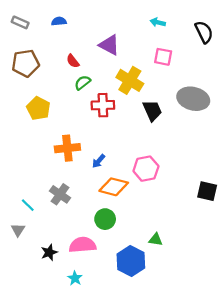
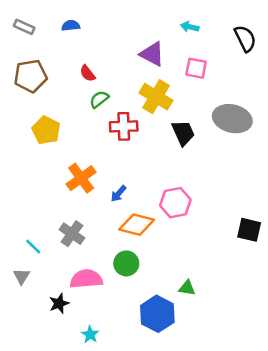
purple triangle: (109, 45) -> (152, 54), moved
orange cross: (67, 148) -> (81, 178), turned -30
pink semicircle: (83, 245) -> (86, 279), moved

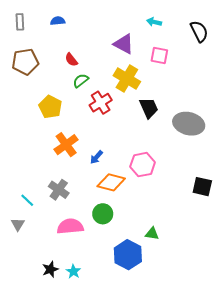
gray rectangle: (24, 27) -> (20, 22), turned 63
gray ellipse: (232, 119) -> (189, 124), moved
red cross: (124, 126) -> (101, 103), turned -30
yellow pentagon: (46, 130) -> (50, 107), moved
black star: (59, 303) -> (50, 269), moved

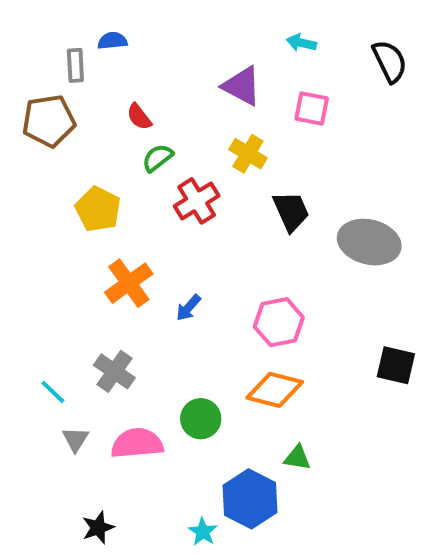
gray rectangle: (20, 22) -> (75, 65), moved
yellow cross: (127, 79) -> (248, 154), size x0.7
orange diamond: (111, 182) -> (275, 390), moved
gray triangle: (18, 224) -> (75, 439), moved
cyan star: (73, 271) -> (203, 532), moved

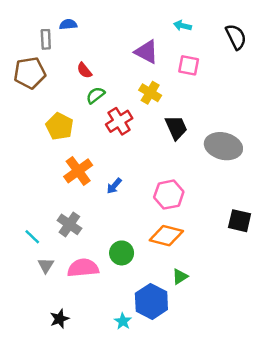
green triangle: (297, 458) -> (180, 277), turned -42

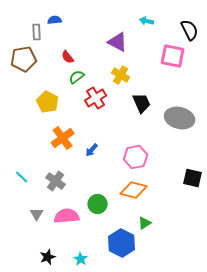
pink square: (189, 65) -> (173, 56), moved, size x1.4
cyan line: (32, 237) -> (22, 177), moved
cyan star: (123, 321) -> (81, 259), moved

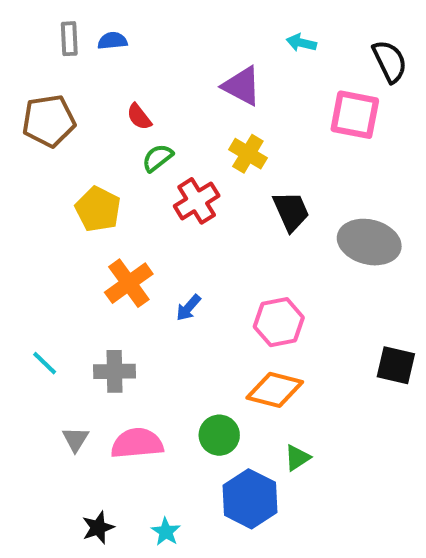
gray rectangle: (37, 32) -> (69, 39), moved
gray cross: (56, 181) -> (114, 371), turned -36
green circle: (98, 204) -> (219, 435), moved

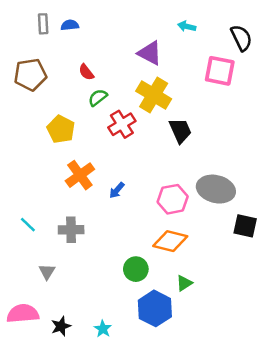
yellow cross: (248, 154) -> (154, 95), size x1.5
gray ellipse: (369, 242) -> (216, 189), moved
pink semicircle: (137, 443) -> (23, 314), moved

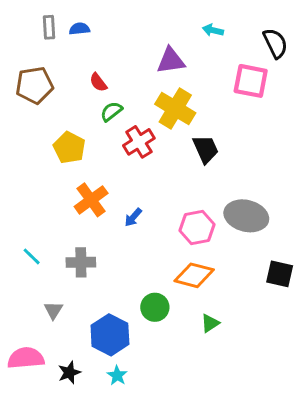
purple triangle: (150, 53) -> (171, 61), turned -36
black square: (245, 226) -> (280, 274), moved
blue hexagon: (155, 308) -> (110, 335), moved

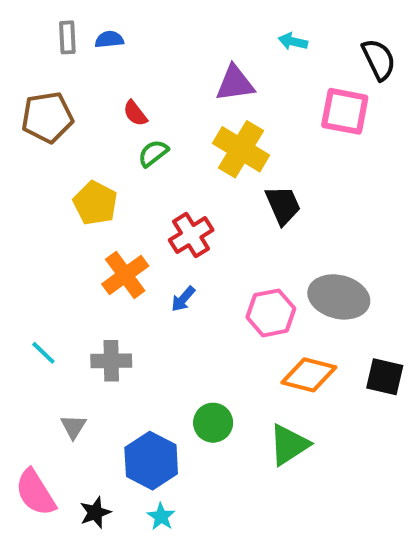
red cross: (139, 142) -> (191, 235), moved
orange diamond: (194, 275) -> (309, 375), moved
green triangle: (210, 323) -> (289, 445), size x1.6
pink semicircle: (26, 358) -> (35, 493), turned -117

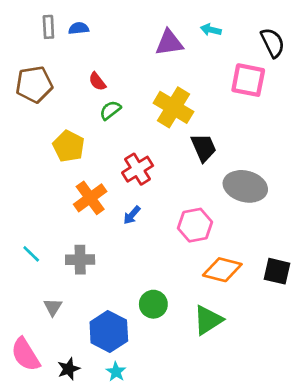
purple triangle: (235, 83) -> (169, 43), moved
gray ellipse: (339, 297) -> (245, 186), moved

